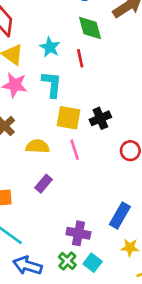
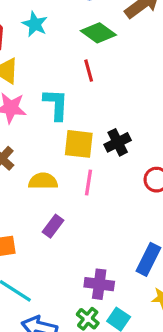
green diamond: (90, 28) -> (98, 33), turned -36
cyan star: (50, 47) -> (35, 24), moved
pink line: (75, 150) -> (88, 182), turned 30

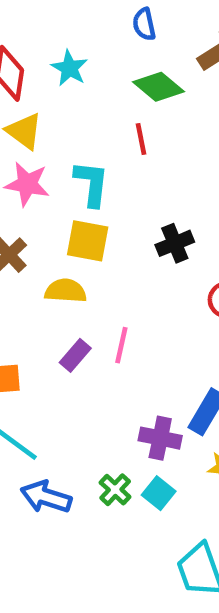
yellow square: (79, 144) -> (88, 241), moved
pink line: (88, 182) -> (121, 345), moved
purple cross: (99, 284) -> (160, 438), moved

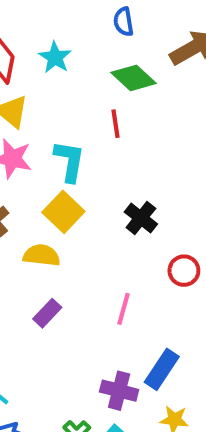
yellow square: (88, 241) -> (63, 212), turned 30
black cross: (175, 243) -> (141, 218), turned -32
pink line: (121, 345) -> (123, 309), moved

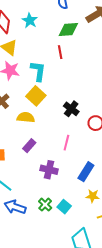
green diamond: (133, 78) -> (68, 30), turned -45
black cross: (141, 218) -> (71, 109), moved
purple cross: (119, 391) -> (49, 170), moved

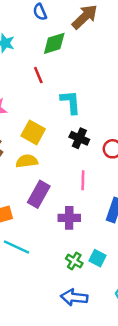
red line: (60, 52) -> (38, 75), moved
cyan L-shape: (38, 71) -> (71, 102), moved
purple rectangle: (29, 146) -> (39, 194), size x1.5
blue arrow: (15, 207) -> (74, 297), moved

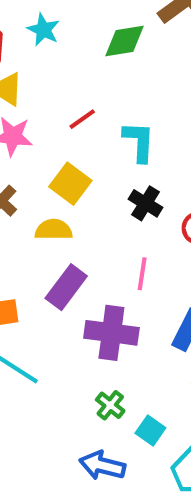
red line: (38, 75) -> (82, 119), moved, turned 70
purple cross: (69, 218) -> (111, 333), size x1.4
cyan square: (98, 258) -> (150, 431), moved

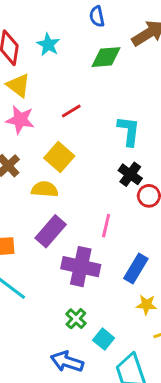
cyan L-shape: (139, 142) -> (129, 131), moved
black cross: (146, 203) -> (130, 174), moved

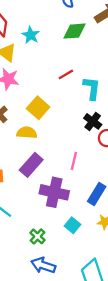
cyan star: (48, 45) -> (31, 35), moved
red line: (71, 111) -> (66, 74), moved
green cross: (76, 319) -> (38, 236), moved
cyan square: (104, 339) -> (72, 225), moved

